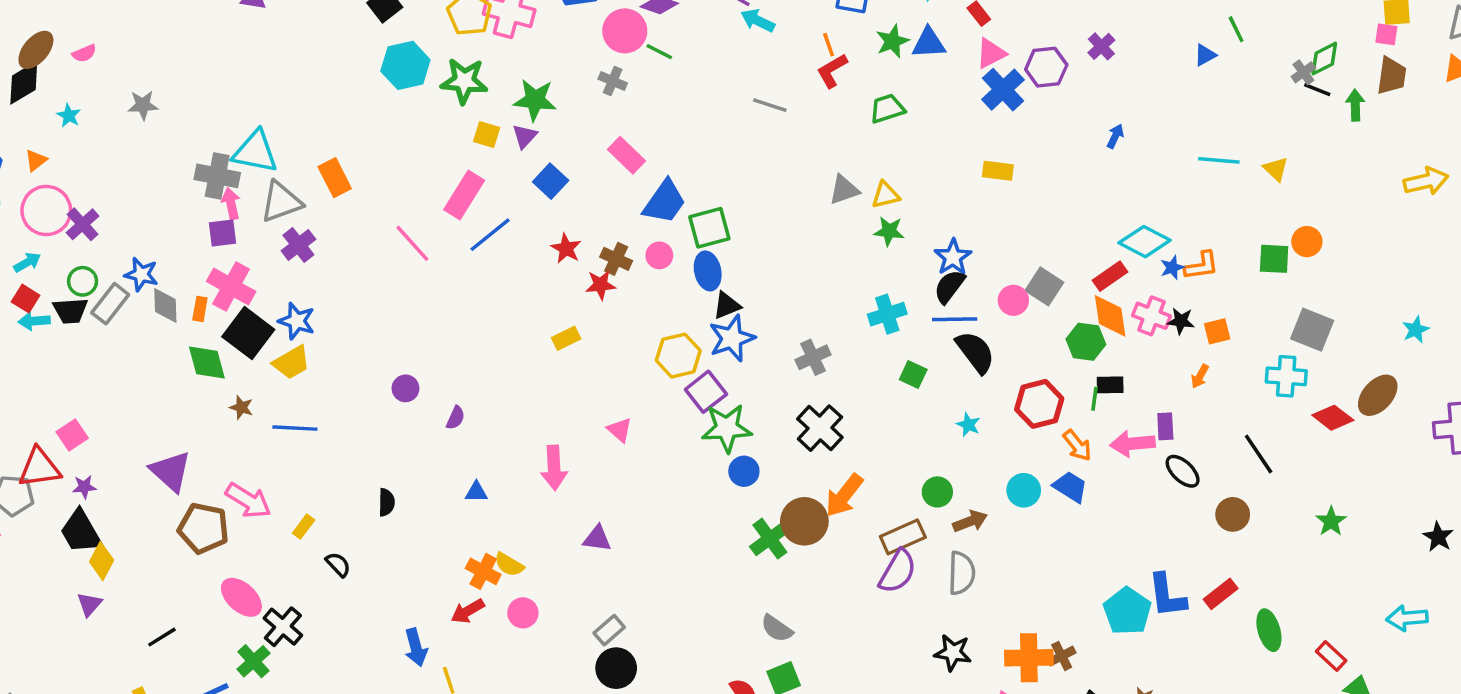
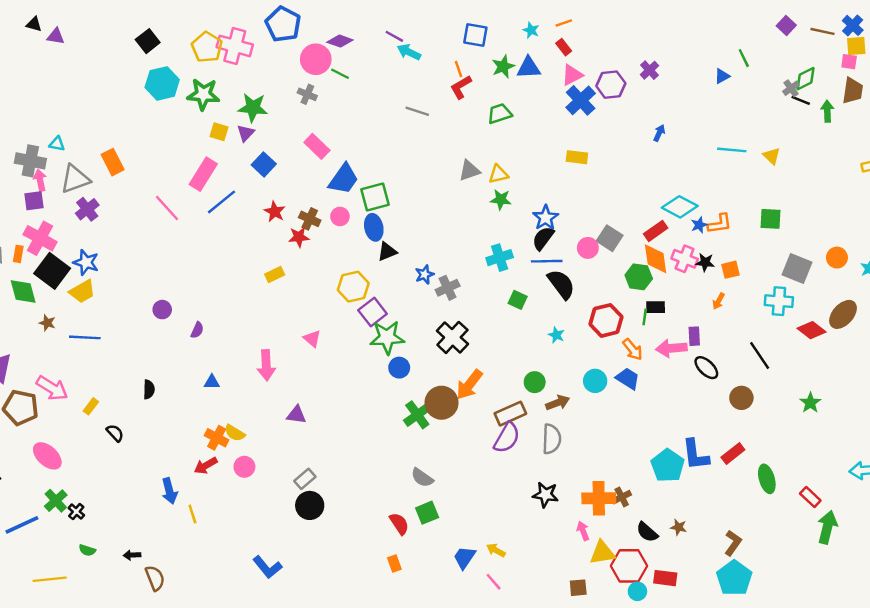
cyan triangle: (255, 152) -> (57, 144), size x0.5
orange circle: (1307, 242) -> (837, 258), moved
blue star: (732, 338) -> (425, 275), moved, size x0.6
black cross: (283, 627) -> (76, 512), moved, size x0.6

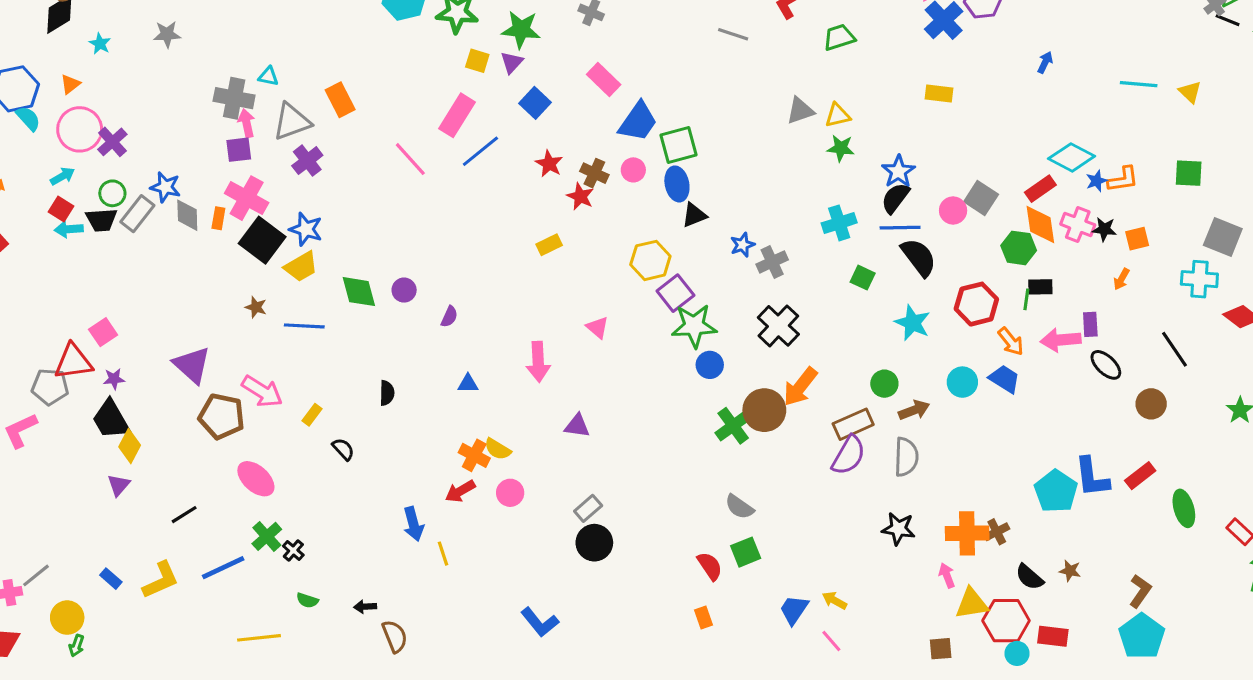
red star: (299, 237) -> (580, 196), turned 30
green diamond: (23, 291) -> (359, 292), moved
cyan star: (556, 335) -> (912, 323), size x1.6

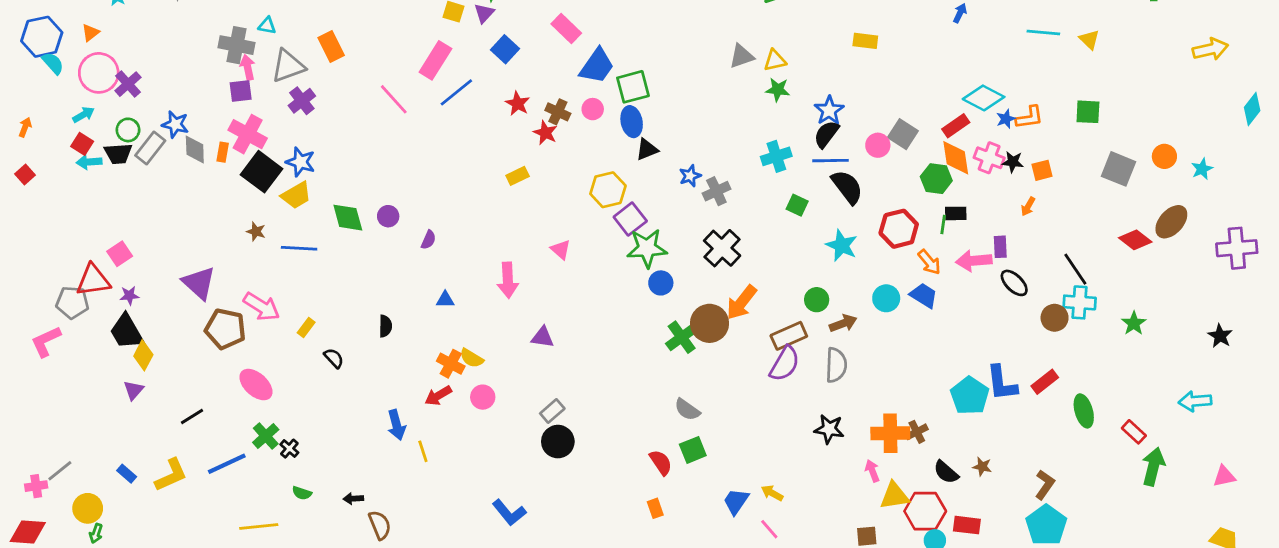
cyan cross: (1199, 279) -> (1080, 302), moved
black semicircle: (387, 393) -> (385, 326), moved

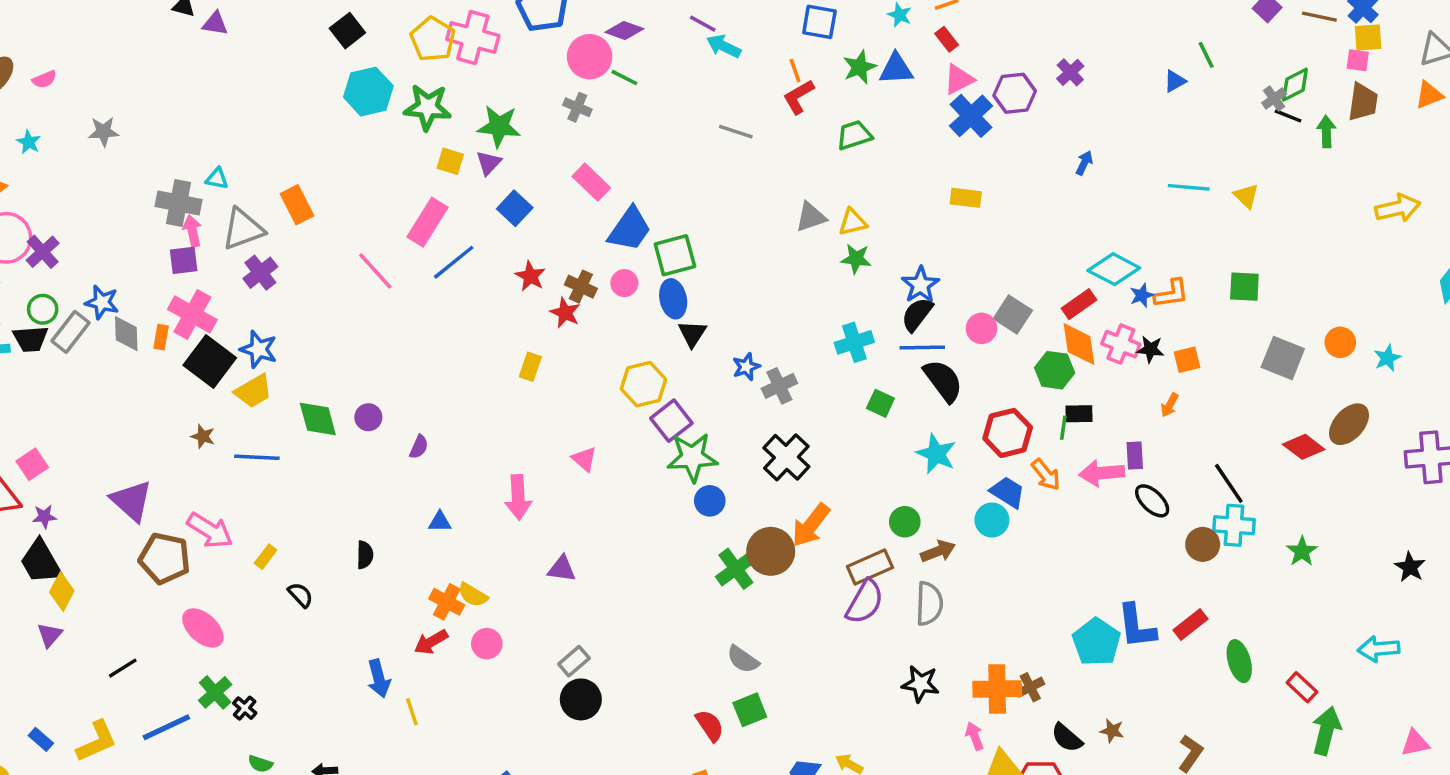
black triangle: (647, 149) -> (692, 334), turned -35
yellow rectangle: (518, 176) -> (530, 367), turned -45
blue trapezoid: (924, 295) -> (1008, 492), moved

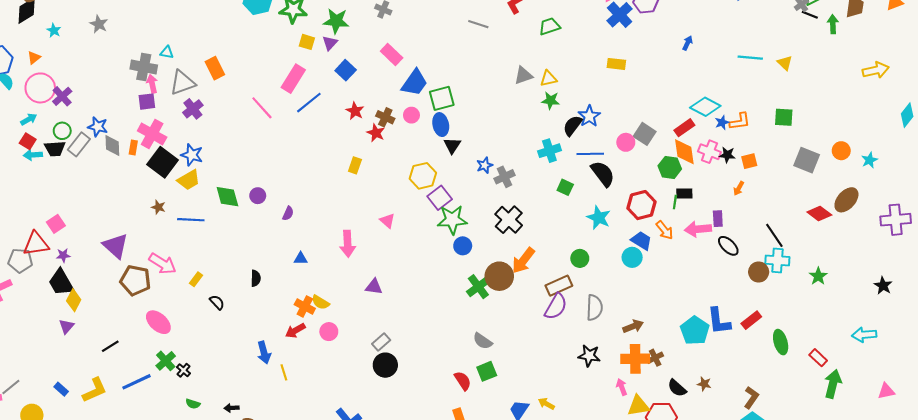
gray star: (104, 132) -> (99, 24), turned 30
black semicircle: (917, 314) -> (572, 126), moved
brown arrow: (938, 551) -> (633, 326), moved

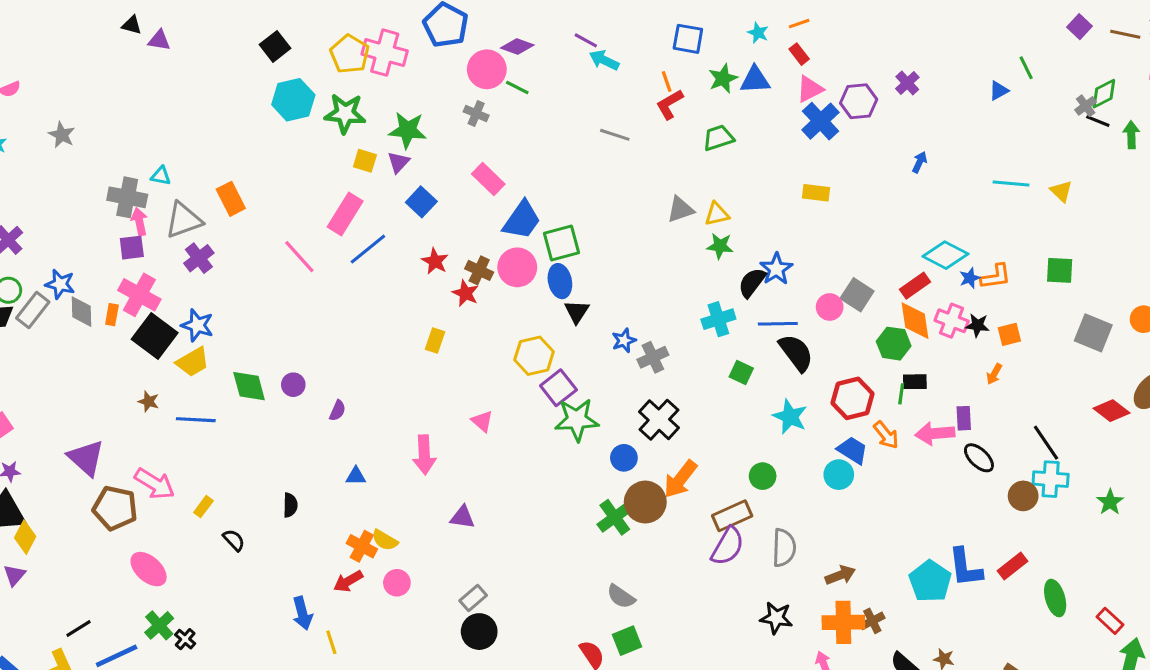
pink circle: (411, 115) -> (517, 267), size x1.6
blue circle: (463, 246) -> (624, 458), moved
black line: (110, 346) -> (78, 628), moved

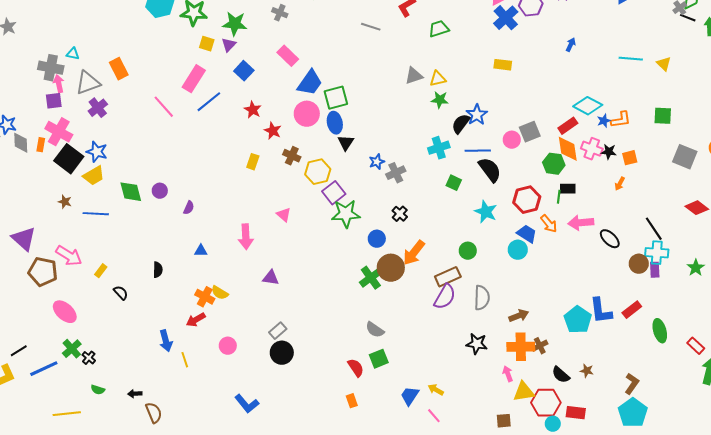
brown cross: (479, 270) -> (292, 156), moved
gray square: (857, 295) -> (530, 132), turned 35
purple rectangle: (964, 418) -> (655, 270), moved
black cross: (659, 420) -> (400, 214), size x0.6
pink circle: (397, 583) -> (228, 346), moved

